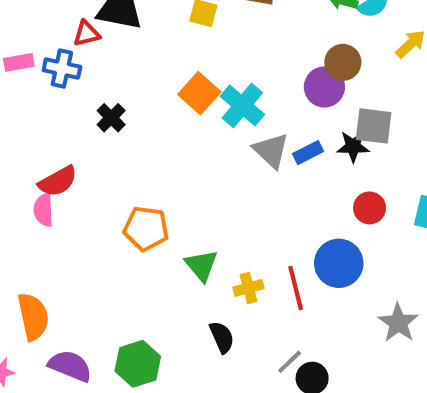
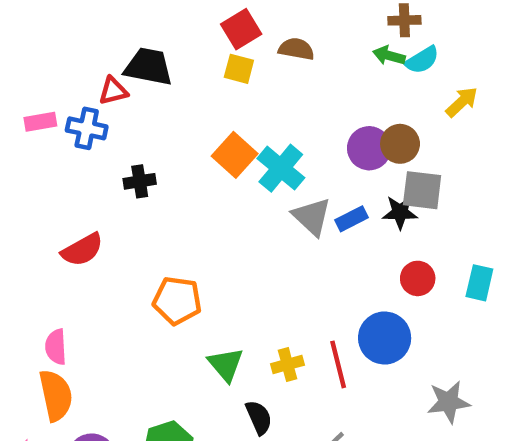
brown circle: (343, 62) -> (400, 144), moved
black cross: (111, 118) -> (140, 181), turned 36
pink semicircle: (43, 210) -> (56, 347), moved
green triangle: (201, 265) -> (226, 364), moved
gray star: (398, 323) -> (449, 402), turned 30

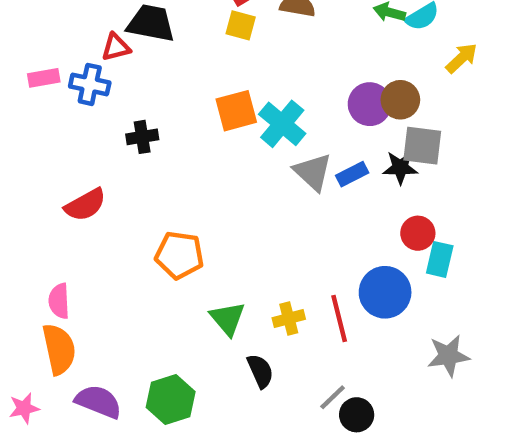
orange square: (235, 155) -> (236, 111), turned 33
cyan rectangle: (479, 283) -> (440, 259), moved

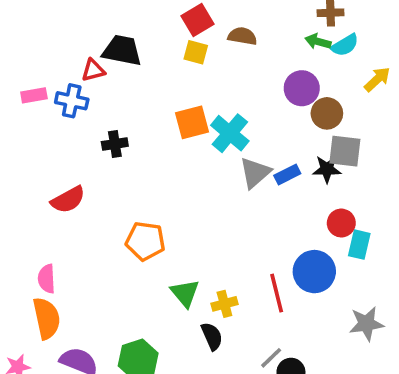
purple circle: (370, 104) -> (302, 88), moved
gray triangle: (313, 172) -> (255, 173), turned 36
yellow cross: (289, 319) -> (224, 304), moved

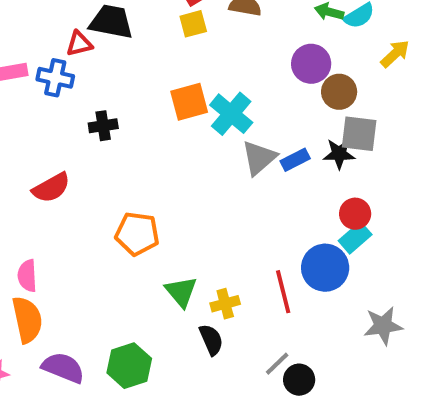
yellow square: (196, 52) -> (193, 24), turned -30
cyan rectangle: (359, 245) -> (355, 238), moved, turned 36

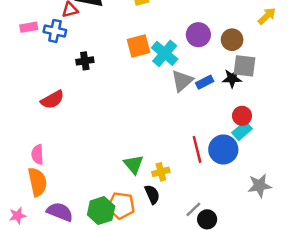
purple circle: (311, 64) -> (198, 35), moved
orange pentagon: (137, 234) -> (121, 206), moved
red line: (283, 292) -> (197, 149), moved

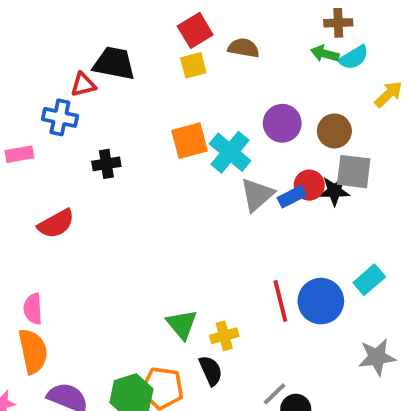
pink rectangle: (29, 27) -> (19, 154), moved
red circle: (242, 116) -> (309, 185), moved
cyan rectangle: (242, 131) -> (369, 280), moved

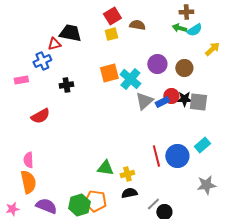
blue cross: (60, 117) -> (42, 61), turned -36
gray square: (354, 172) -> (198, 102), moved
green triangle: (182, 324) -> (105, 168), turned -42
black semicircle: (211, 371) -> (129, 193), moved, turned -77

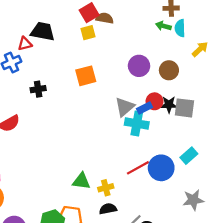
brown semicircle: (137, 25) -> (105, 18), moved
cyan semicircle: (194, 30) -> (180, 28), turned 119
cyan cross: (130, 79) -> (137, 123), moved, turned -30
red line: (156, 156) -> (138, 168), turned 75

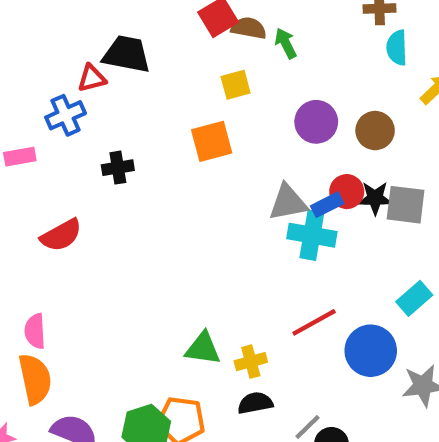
green arrow: (163, 26) -> (286, 43), moved, turned 48
yellow square: (88, 33) -> (236, 85), moved
gray triangle: (125, 107) -> (288, 202), turned 30
blue circle: (161, 168) -> (371, 351), moved

